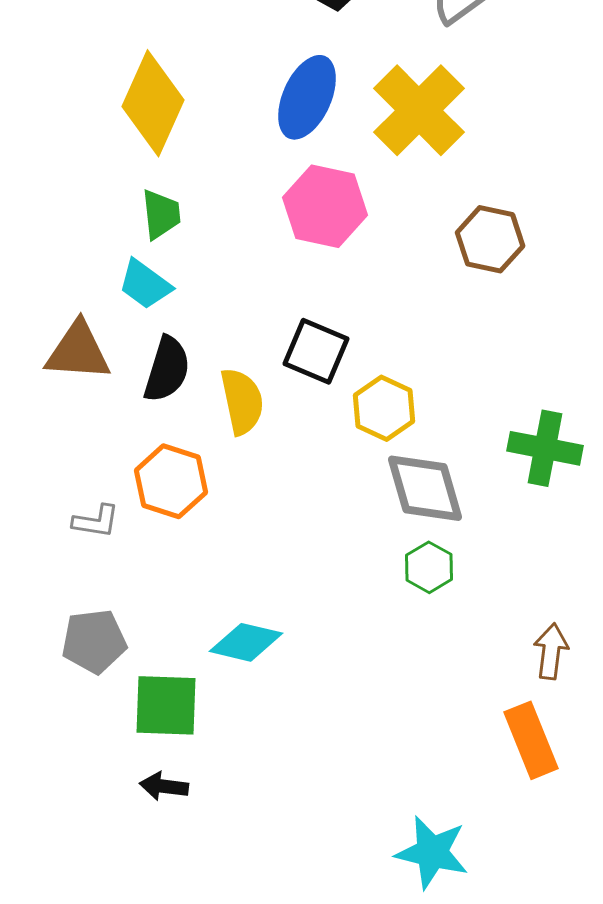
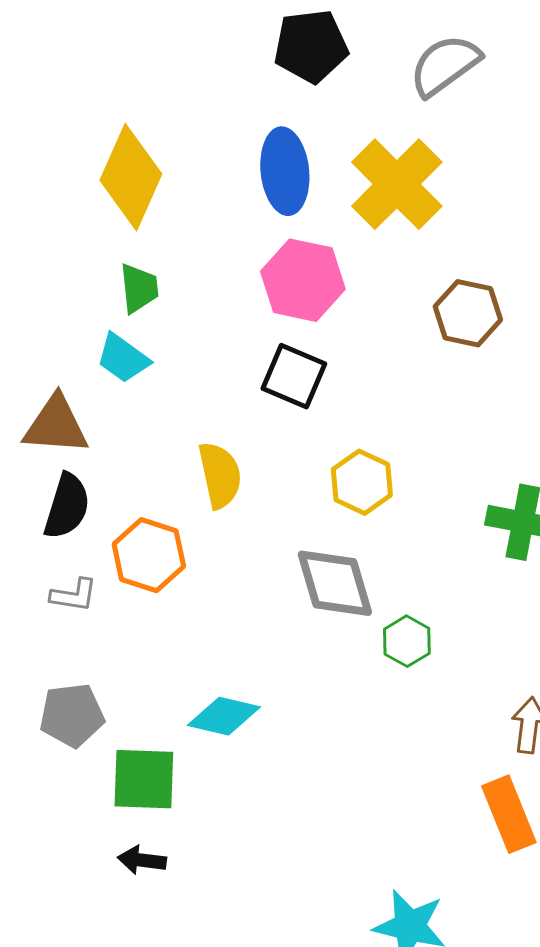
blue ellipse: (307, 97) -> (285, 171), turned -30
black square: (316, 351) -> (294, 376), moved
black semicircle: (167, 369) -> (67, 506), moved
gray diamond: (425, 488) -> (335, 583), moved

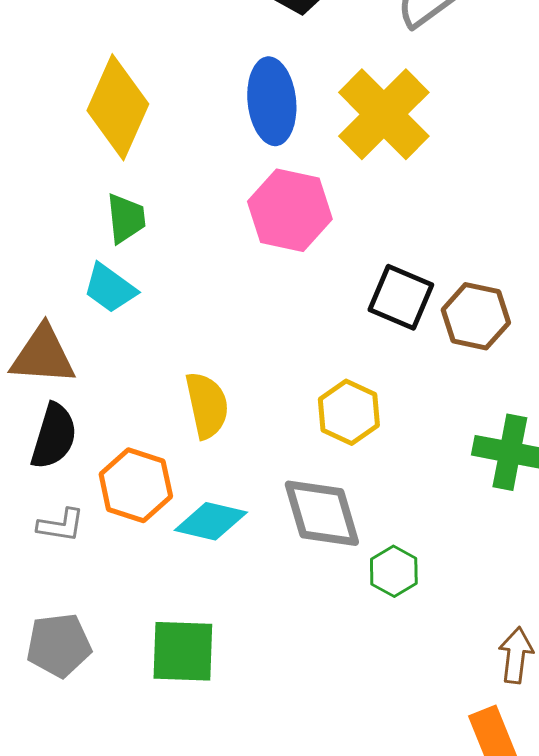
brown hexagon: (468, 313) -> (476, 316), moved
black square: (294, 376) -> (401, 297), moved
cyan diamond: (224, 716) -> (211, 521), moved
green square: (144, 779) -> (183, 651), moved

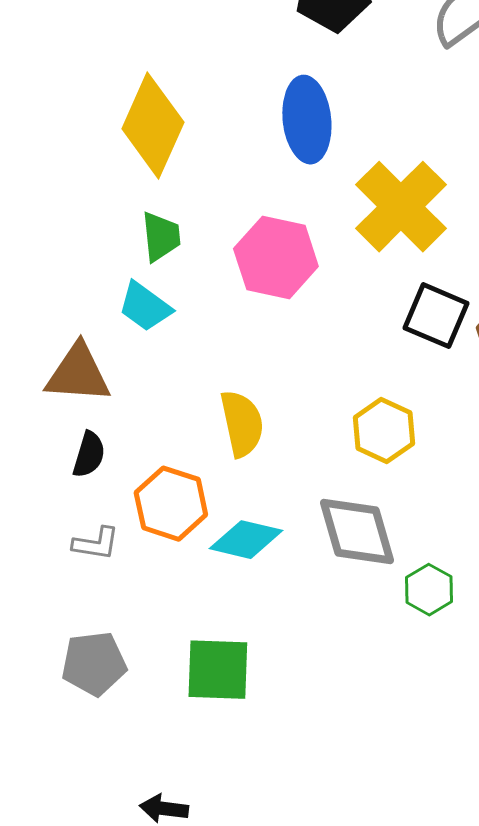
yellow cross: (384, 114) -> (401, 207), moved
pink hexagon: (290, 210) -> (276, 258), moved
black semicircle: (54, 436) -> (89, 455), size x0.7

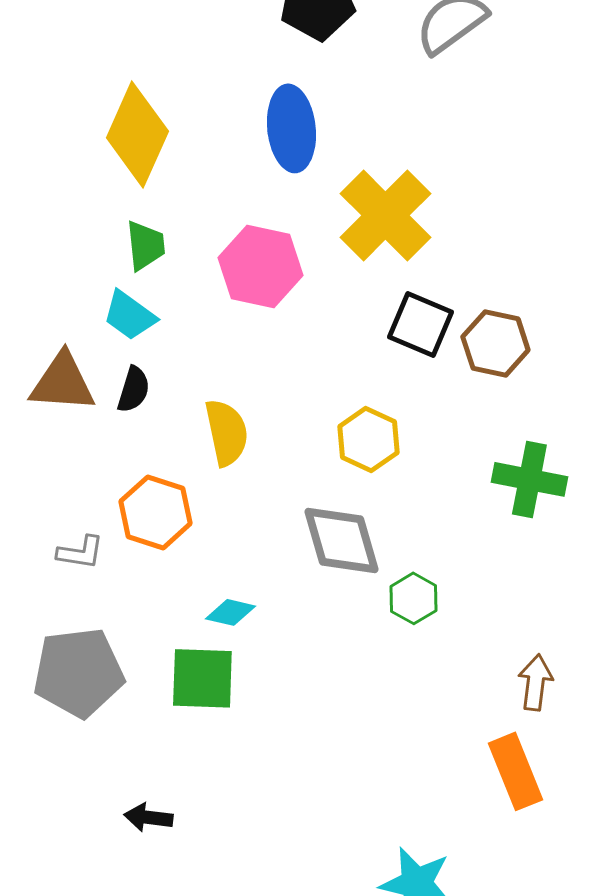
black semicircle: (89, 455) -> (133, 389), moved
cyan diamond: (246, 540) -> (230, 612), moved, size x0.7
gray pentagon: (94, 664) -> (78, 672), size x1.4

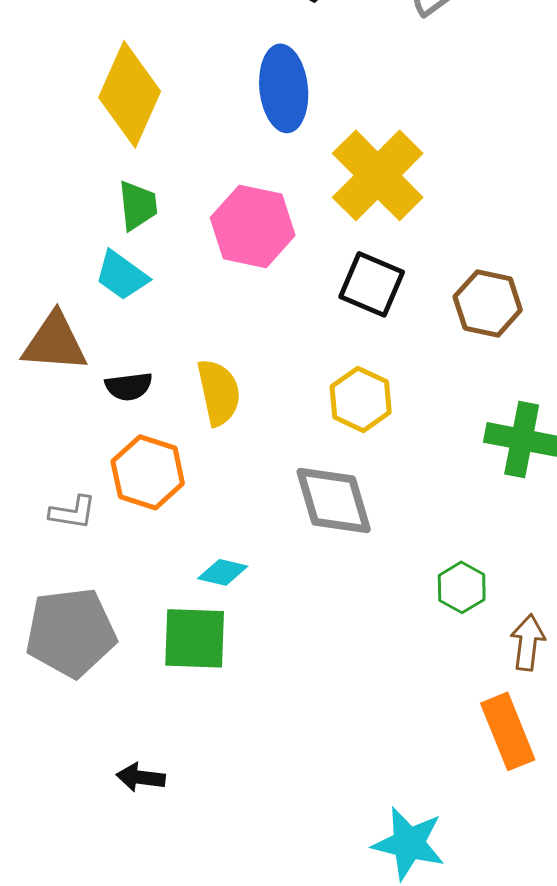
black square: (420, 324) -> (372, 284), moved
black semicircle: (133, 389) -> (129, 386), moved, turned 66
green hexagon: (413, 598) -> (462, 587), moved

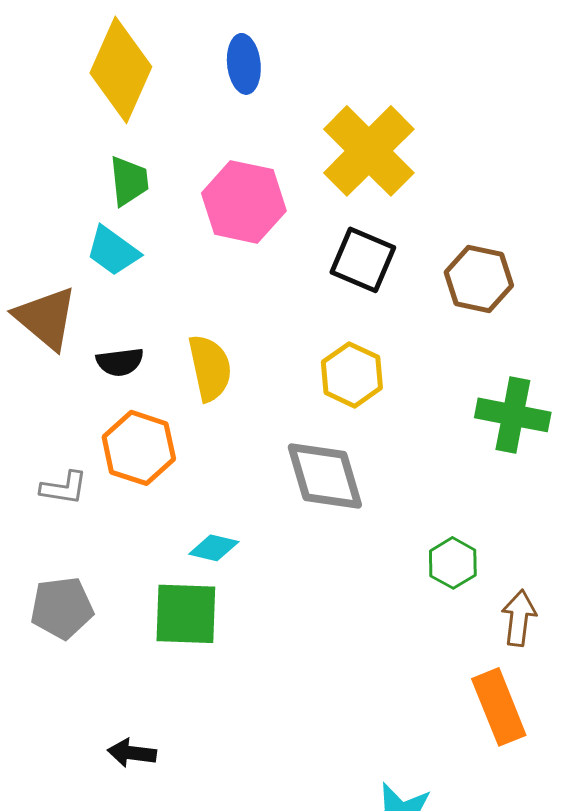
blue ellipse: (284, 88) -> (244, 64), moved, size x0.7
brown triangle: (55, 342) -> (46, 318), turned 36
gray pentagon: (71, 632) -> (62, 608), size x0.7

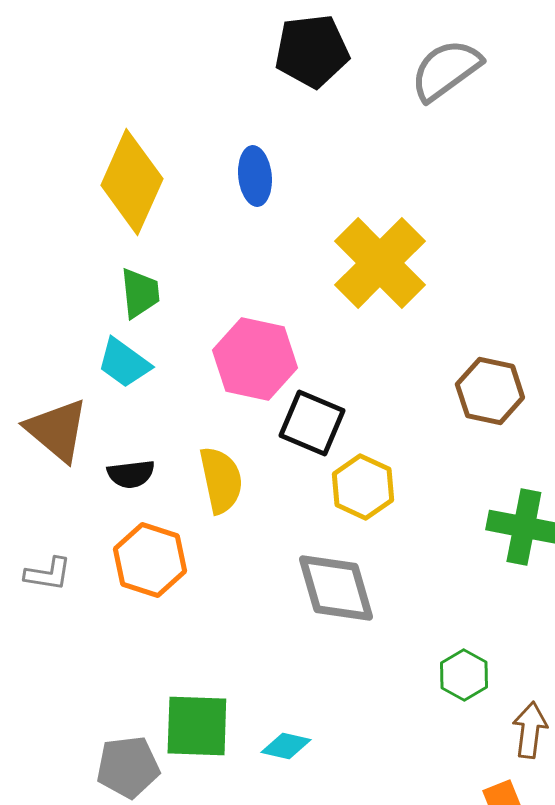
pink hexagon: (244, 202) -> (255, 359), moved
black square: (363, 260) -> (312, 423), moved
gray L-shape: (64, 488) -> (48, 574), moved
cyan diamond: (214, 548) -> (286, 746), moved
gray pentagon: (62, 608) -> (128, 767), moved

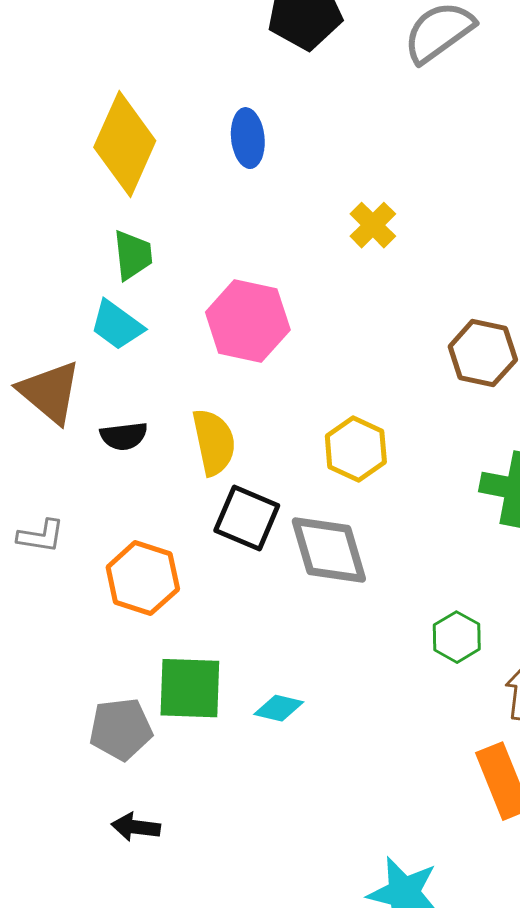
yellow cross: (380, 263) -> (373, 225), size x0.5
black square: (312, 423) -> (247, 518), moved
orange hexagon: (150, 560) -> (143, 578), moved

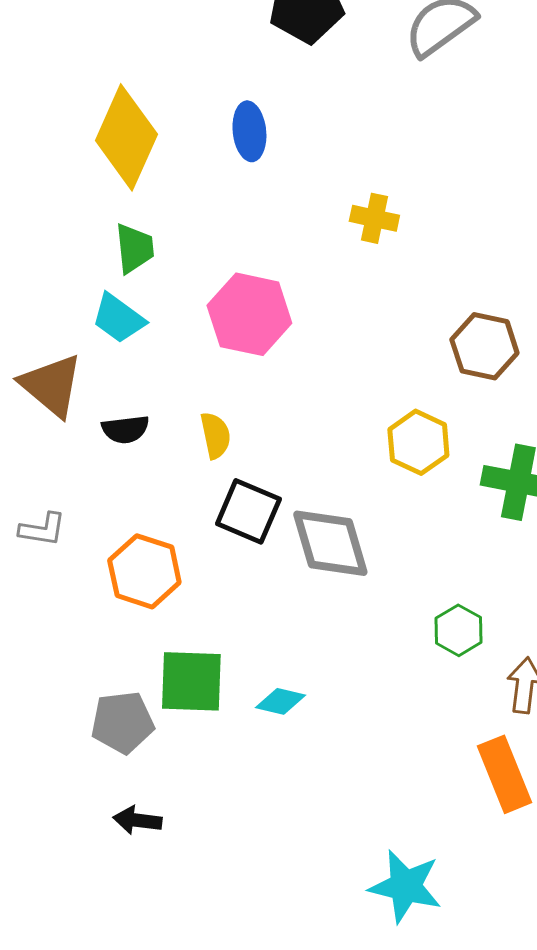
yellow cross: (373, 225) -> (374, 218), turned -33
yellow semicircle: (214, 442) -> (215, 435), size x0.7
yellow hexagon: (356, 449) -> (418, 442), moved

